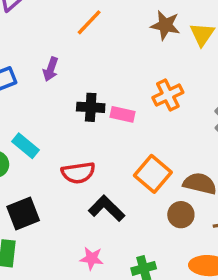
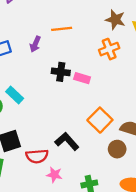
orange line: (89, 22) -> (62, 29), moved, turned 36
orange cross: (168, 95) -> (109, 49), moved
red semicircle: (78, 173) -> (37, 156), moved

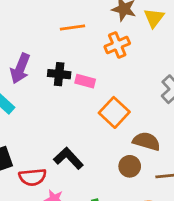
orange line: (62, 29) -> (73, 28), moved
purple arrow: (35, 44) -> (20, 69), moved, size x1.5
orange square: (100, 120) -> (114, 112), moved

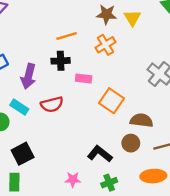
black cross: (59, 74) -> (61, 61), moved
black L-shape: (68, 158) -> (100, 154), moved
red semicircle: (33, 177) -> (52, 104), moved

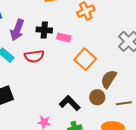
black cross: (61, 61) -> (44, 30), moved
brown semicircle: (142, 120) -> (109, 79), turned -72

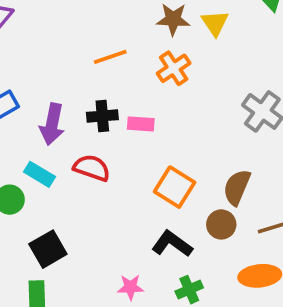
red semicircle: (34, 56) -> (92, 168), turned -144
orange square: (85, 59) -> (175, 187), moved

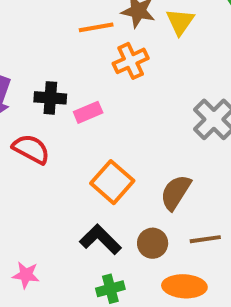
orange line: (110, 57) -> (96, 27), moved
pink rectangle: (141, 124) -> (88, 112), turned -36
brown circle: (221, 224) -> (153, 243), moved
pink star: (131, 287) -> (26, 275), moved

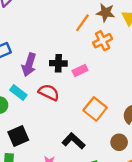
orange line: (96, 27) -> (82, 23), turned -42
black L-shape: (100, 239) -> (73, 141), moved

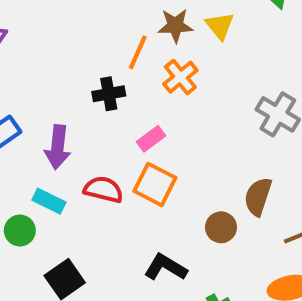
black cross: (58, 63) -> (109, 94), moved
orange square: (95, 109) -> (155, 184), moved
brown circle: (119, 142) -> (221, 227), moved

